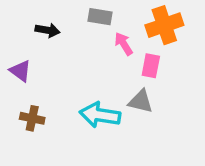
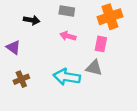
pink arrow: (124, 44) -> (68, 36), moved, turned -42
brown cross: (32, 118) -> (21, 79), turned -35

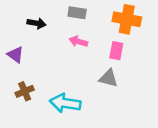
orange cross: (110, 17) -> (127, 19), turned 30
cyan arrow: (67, 77) -> (65, 103), moved

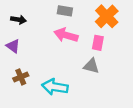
orange cross: (127, 19) -> (107, 16), turned 35
black arrow: (36, 23) -> (19, 20), moved
pink arrow: (78, 42) -> (66, 35), size x1.5

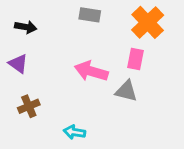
pink arrow: (66, 35) -> (91, 71), moved
cyan arrow: (55, 87) -> (74, 132), moved, size x0.6

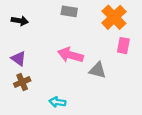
pink rectangle: (135, 59) -> (123, 46), moved
purple triangle: (18, 64) -> (19, 59), moved

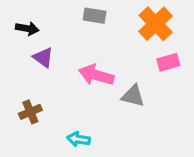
pink rectangle: (123, 46) -> (168, 62), turned 63
purple triangle: (19, 59) -> (43, 57), moved

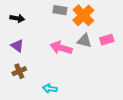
orange cross: (156, 24) -> (83, 15), moved
purple triangle: (43, 57) -> (17, 46), moved
gray triangle: (133, 96) -> (84, 41), moved

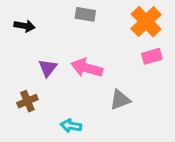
orange cross: (83, 15) -> (146, 22), moved
gray triangle: (84, 41) -> (120, 100), moved, turned -35
purple triangle: (17, 46) -> (48, 68), moved, turned 32

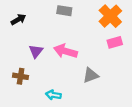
black arrow: (25, 26) -> (18, 19), turned -40
brown cross: (27, 101) -> (21, 76), turned 32

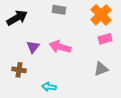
black arrow: (18, 19) -> (17, 18), size x1.5
gray triangle: (91, 75) -> (101, 69), moved

